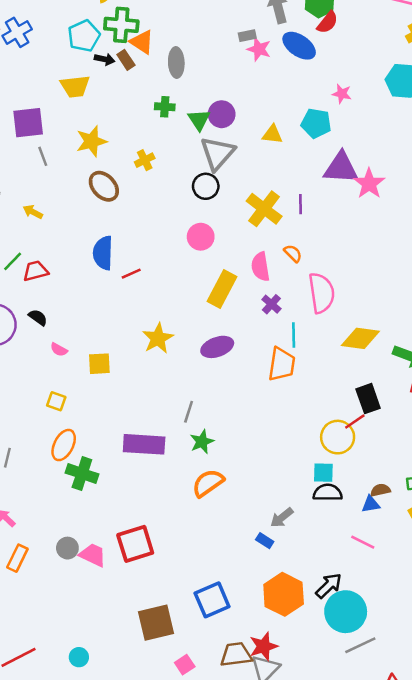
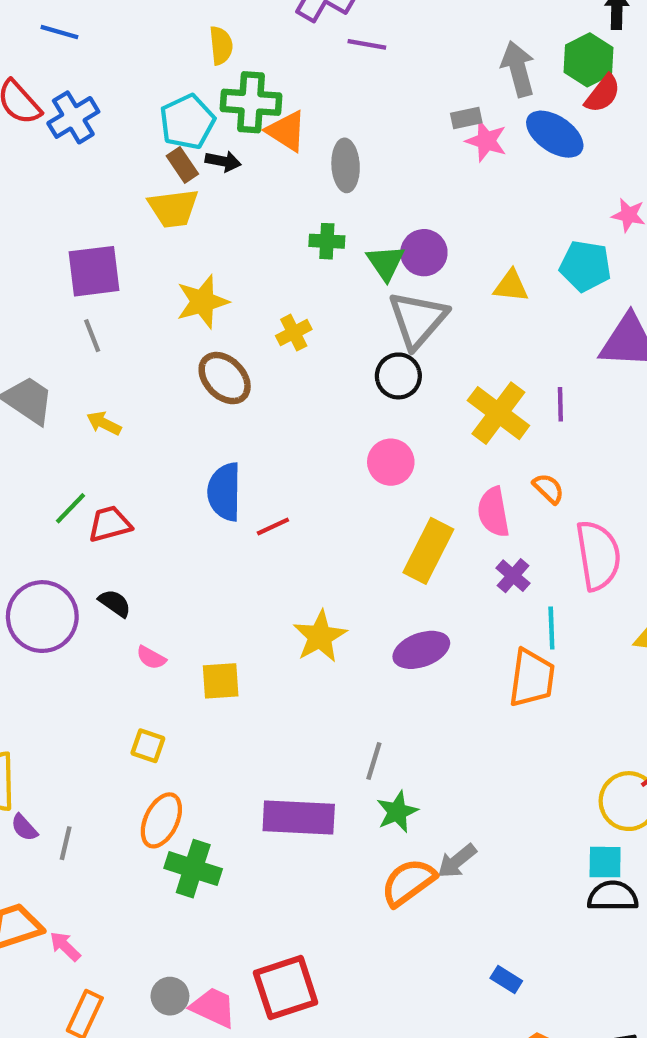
brown rectangle: (126, 60) -> (182, 165), moved
gray line: (43, 156) -> (92, 336), moved
gray arrow: (282, 518) -> (457, 861), moved

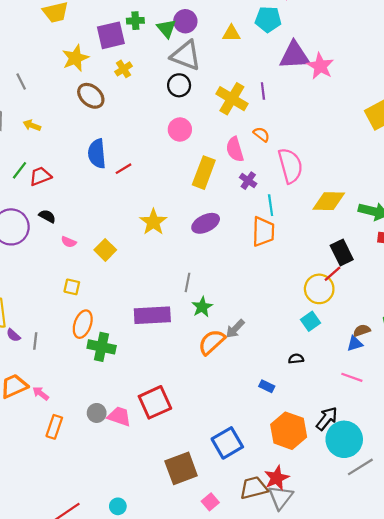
purple square: (94, 271) -> (111, 35), moved
gray triangle: (418, 319) -> (186, 56), turned -44
yellow square: (221, 681) -> (105, 250), turned -35
cyan square: (605, 862) -> (311, 321), turned -30
black semicircle: (613, 896) -> (296, 359), moved, size x0.6

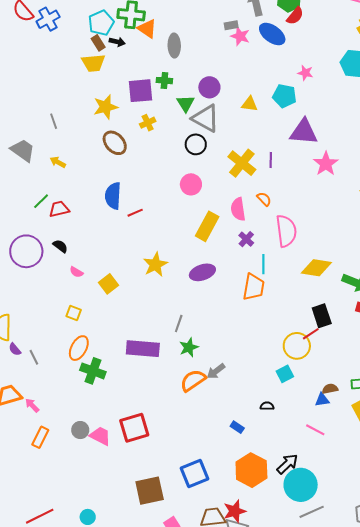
green triangle: (166, 28) -> (186, 103), moved
pink star: (320, 66) -> (326, 164), moved
gray line: (35, 341) -> (34, 357), turned -42

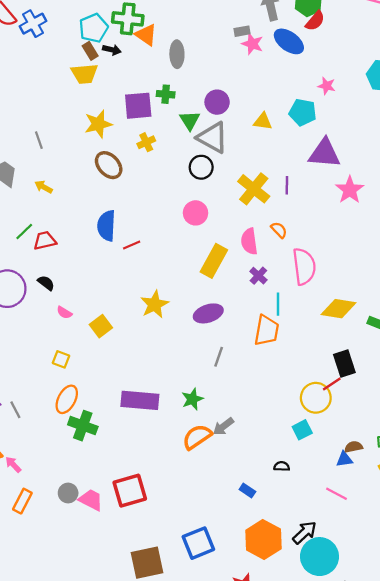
gray line: (179, 323) -> (219, 357), moved

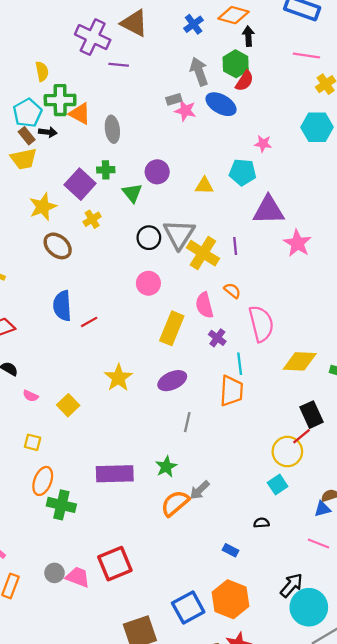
purple square: (138, 106) -> (80, 184), turned -36
gray triangle: (213, 138) -> (179, 234), moved, turned 40
orange hexagon: (263, 540) -> (230, 599), moved

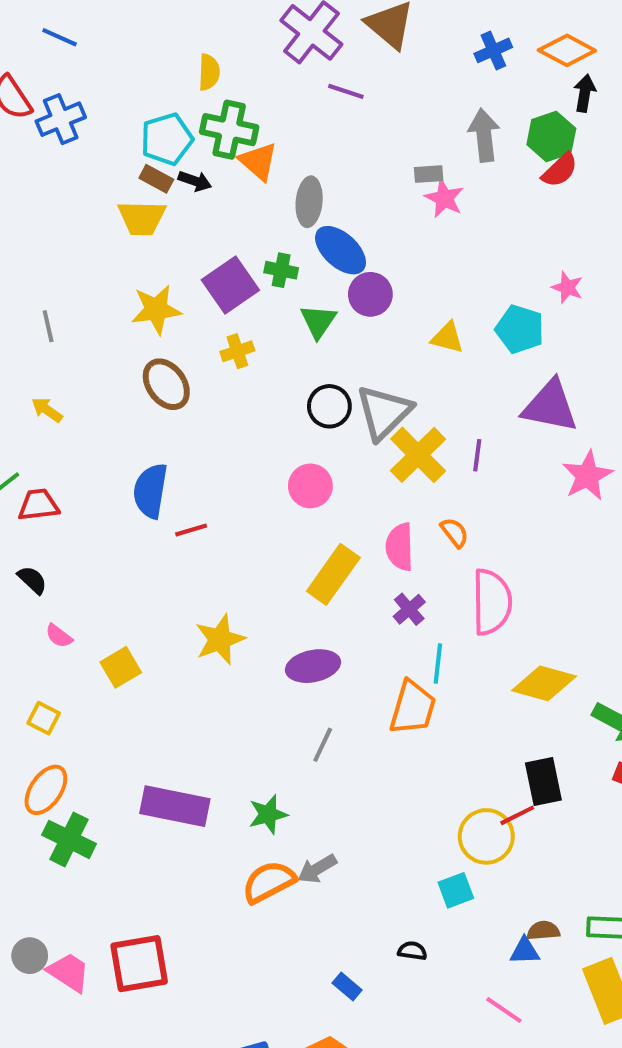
blue ellipse: (221, 104) -> (341, 250), moved
brown rectangle: (27, 136) -> (156, 179), turned -36

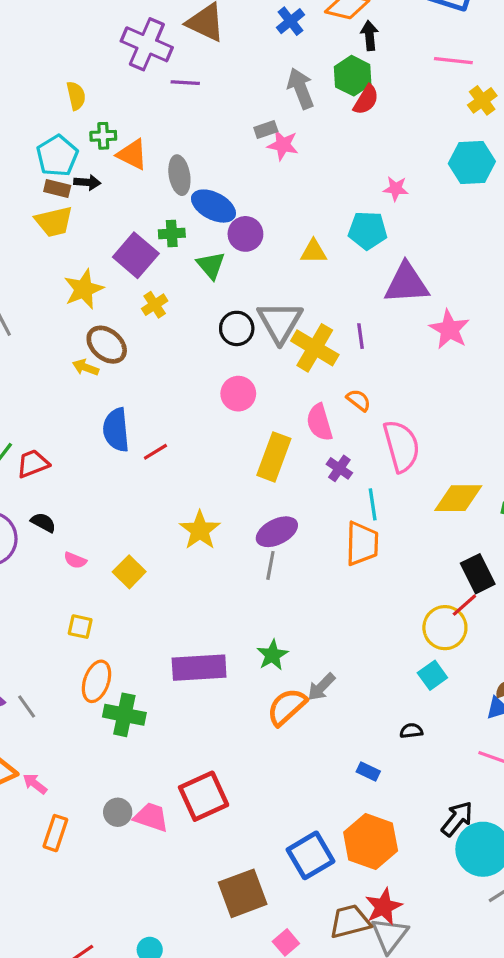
green cross: (229, 130) -> (103, 136), size x0.6
yellow arrow: (47, 410) -> (86, 367), moved
gray line: (323, 745) -> (270, 565), moved

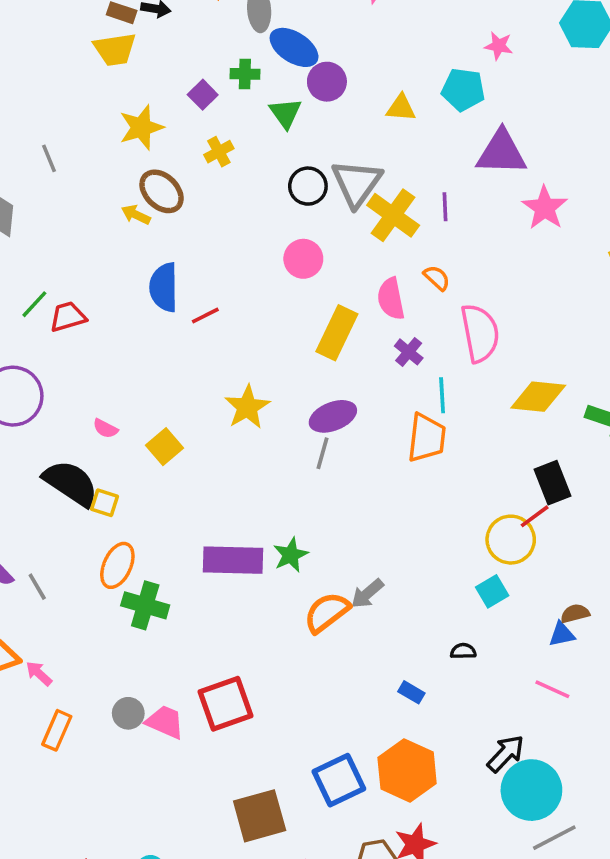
purple square: (136, 255) -> (203, 95), size x0.6
black semicircle: (43, 523) -> (71, 483), moved, size x2.0
green star: (272, 655) -> (291, 555), moved

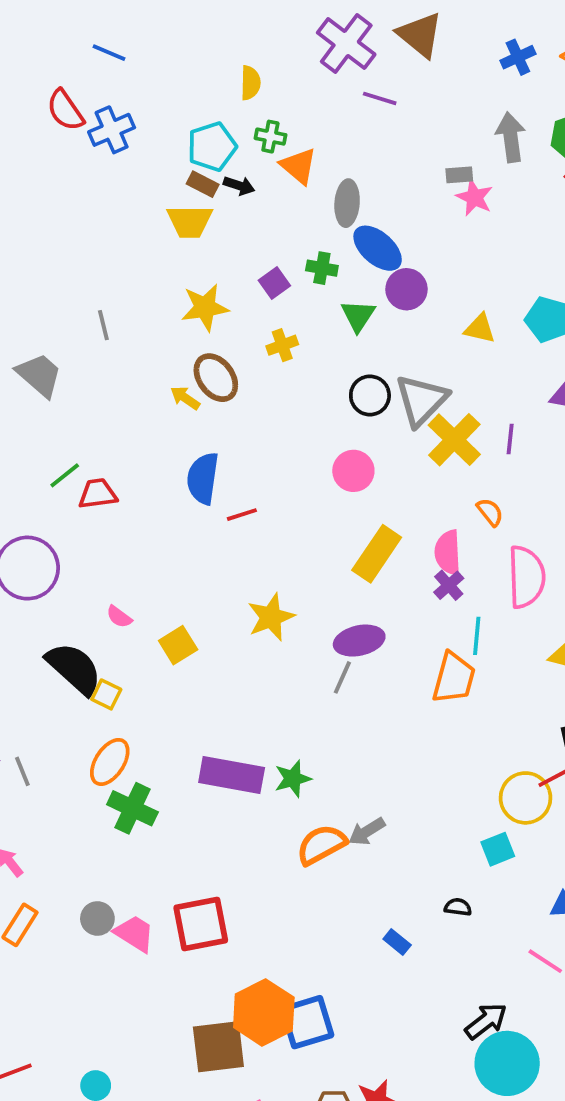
pink semicircle: (391, 299) -> (448, 553), moved
orange hexagon: (407, 770) -> (264, 1012), moved

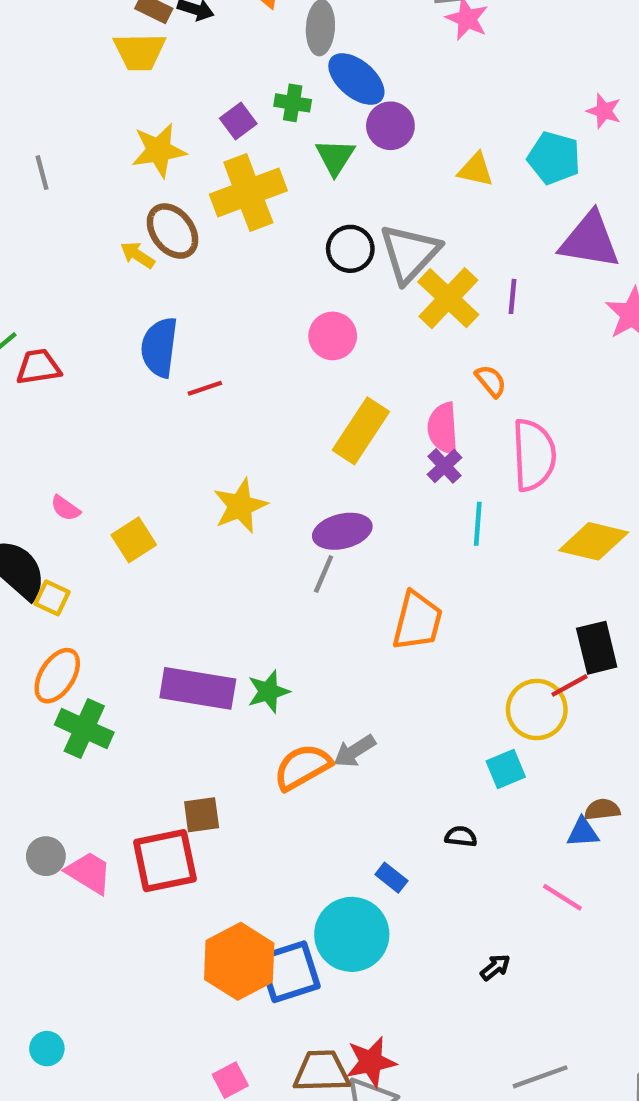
yellow cross: (282, 345) -> (248, 193), size x2.0
orange trapezoid: (454, 678) -> (417, 621), moved
black arrow: (486, 1021) -> (495, 967), size x0.6
brown square: (218, 1047) -> (202, 815), moved, size x0.6
cyan circle: (507, 1063) -> (352, 934), moved

